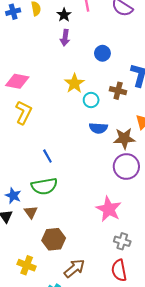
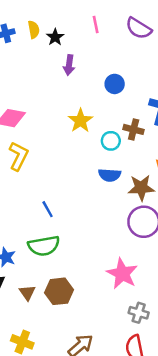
black star: (64, 15) -> (55, 37), moved
cyan circle: (91, 100) -> (111, 141), moved
brown triangle: (31, 212) -> (27, 293), moved
brown hexagon: (54, 239) -> (59, 291), moved

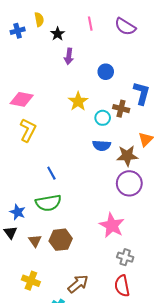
yellow semicircle: (34, 30) -> (39, 19), moved

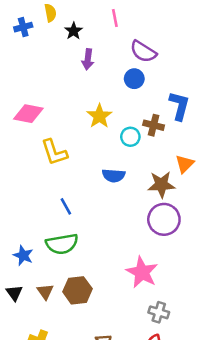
purple semicircle: (125, 27) -> (143, 52), moved
yellow L-shape: (28, 130) -> (54, 152), moved, turned 135
blue semicircle: (102, 145) -> (114, 175), moved
black triangle: (10, 233) -> (14, 293), moved

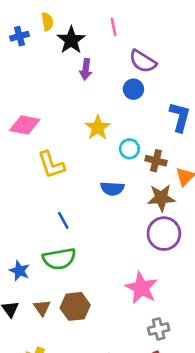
black star: (74, 31) -> (71, 40), size x1.5
brown cross: (154, 125) -> (156, 161), moved
gray cross: (159, 312) -> (159, 329), turned -30

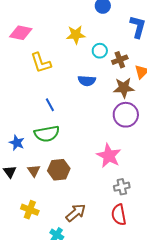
yellow star: (98, 128) -> (76, 35), turned 30
brown cross: (156, 161) -> (120, 60), turned -35

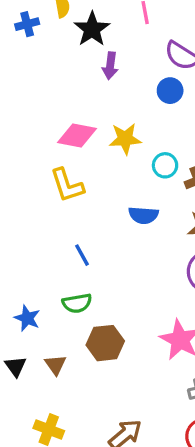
pink diamond: (21, 33) -> (77, 135), moved
green semicircle: (47, 134) -> (77, 303), size x0.7
brown hexagon: (59, 170) -> (105, 343), moved

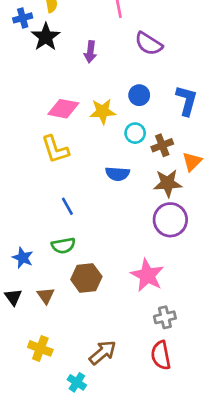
black star: (92, 29) -> (46, 37), moved
blue circle: (170, 91) -> (139, 95), moved

